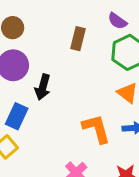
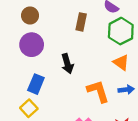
black arrow: (43, 87) -> (67, 64), moved, turned -30

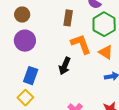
black arrow: (67, 64) -> (65, 66), moved, turned 42
orange L-shape: (98, 91) -> (81, 44), moved

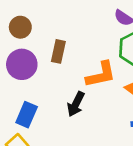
brown rectangle: (68, 18) -> (58, 51), moved
orange L-shape: (81, 44) -> (101, 75), turned 95

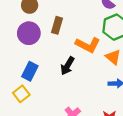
orange L-shape: (101, 75) -> (88, 45), turned 35

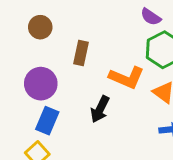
purple circle: (29, 33) -> (41, 84), moved

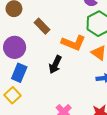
brown rectangle: (81, 53) -> (42, 26), turned -56

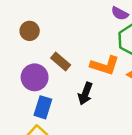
brown rectangle: (42, 26) -> (61, 62), moved

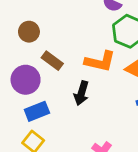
brown circle: (30, 31) -> (29, 32), moved
blue rectangle: (43, 107) -> (37, 111), turned 55

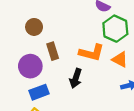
brown rectangle: (52, 61) -> (53, 51), turned 35

